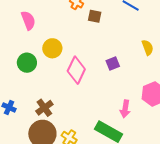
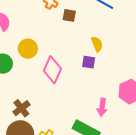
yellow semicircle: (148, 48) -> (97, 44), moved
purple square: (113, 63) -> (89, 62), turned 32

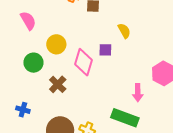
purple square: (89, 62) -> (105, 50), moved
brown cross: (21, 108) -> (58, 84), moved

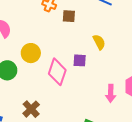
brown cross: (58, 84) -> (31, 109), moved
pink arrow: (138, 93) -> (111, 93), moved

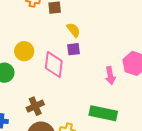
yellow semicircle: (99, 42) -> (73, 30), moved
brown cross: (31, 109) -> (35, 106), turned 30

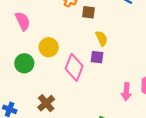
brown cross: (35, 106) -> (46, 103), turned -30

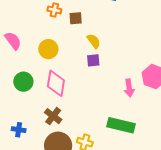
yellow circle: (49, 47) -> (48, 49), moved
pink diamond: (74, 67) -> (56, 83), moved

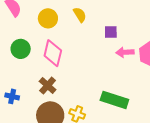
yellow semicircle: (94, 41) -> (80, 15), moved
purple square: (93, 60) -> (111, 32), moved
pink arrow: (129, 88) -> (125, 52), moved, turned 90

